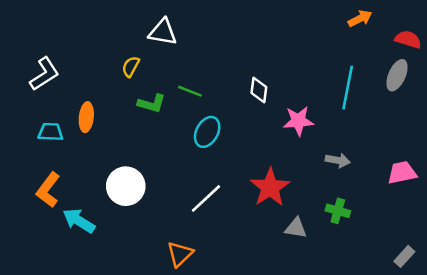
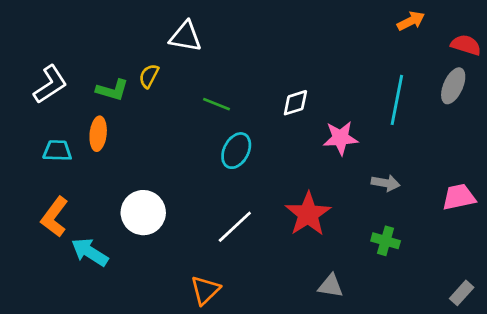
white diamond: (259, 90) -> (295, 103), turned 65
green L-shape: (152, 104) -> (112, 90), moved
gray triangle: (296, 228) -> (331, 286), moved

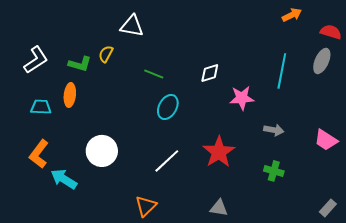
pink trapezoid: (459, 197) -> (326, 140), turned -135
gray triangle: (331, 286) -> (219, 208), moved

